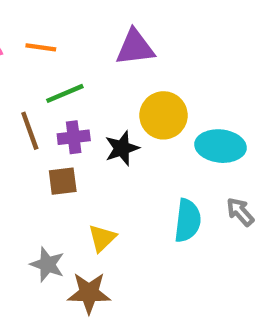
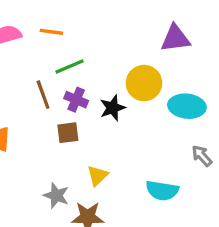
purple triangle: (135, 47) -> (175, 38), moved
purple cross: (74, 137) -> (76, 100), turned 30
cyan semicircle: (188, 221) -> (162, 191), moved, turned 92

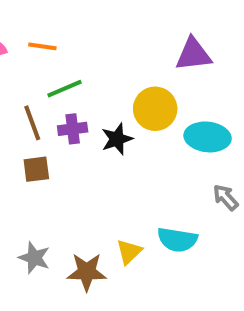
purple cross: (76, 100) -> (73, 129), turned -30
brown square: (68, 133) -> (36, 169), moved
yellow triangle: (98, 176) -> (129, 252), moved
gray star: (56, 196) -> (34, 258), moved

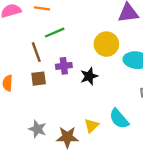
purple cross: (73, 129) -> (64, 66), moved
black star: (117, 139) -> (89, 76), moved
cyan semicircle: (177, 240) -> (119, 119), turned 40

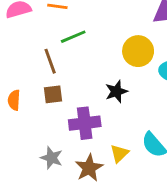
purple cross: (64, 66) -> (85, 123), moved, size x1.5
brown star: (67, 137) -> (89, 168), turned -30

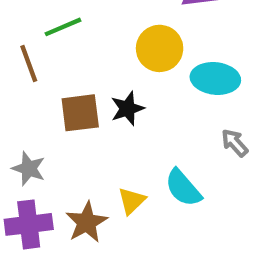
brown square: (53, 94) -> (80, 113), moved, size x1.4
purple cross: (85, 123) -> (29, 224), moved
gray star: (52, 158) -> (29, 169), moved

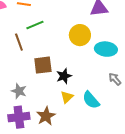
black star: (127, 109) -> (64, 76), moved
yellow triangle: (132, 201) -> (67, 97), moved

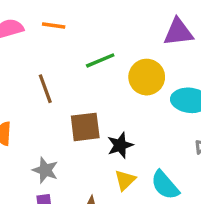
green line: (35, 25) -> (100, 60), moved

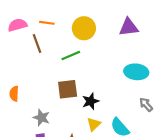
green line: (100, 60) -> (71, 55), moved
yellow circle: (147, 77) -> (84, 28), moved
brown line: (45, 89) -> (37, 44), moved

